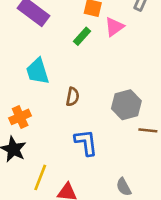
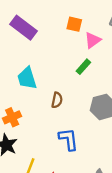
green rectangle: (82, 36) -> (83, 67), moved

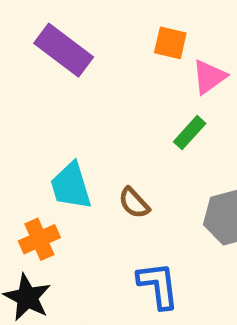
cyan trapezoid: (27, 78) -> (71, 186), moved
brown semicircle: (57, 100) -> (134, 203), turned 126

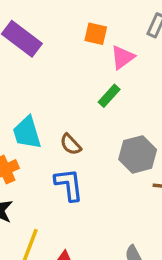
blue L-shape: (158, 285) -> (69, 185), moved

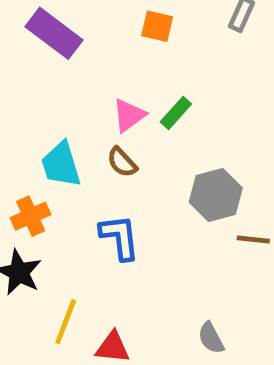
pink triangle: (123, 57) -> (129, 115), moved
brown semicircle: (71, 144) -> (122, 162), moved

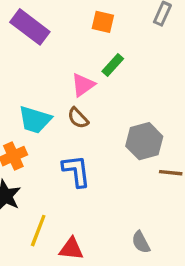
green rectangle: (176, 113) -> (113, 65), moved
cyan trapezoid: (61, 165) -> (35, 120), turned -56

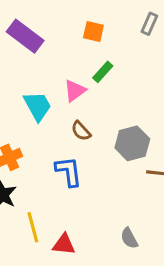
brown semicircle: (78, 118) -> (81, 131), moved
cyan trapezoid: (35, 120) -> (38, 106), moved, turned -136
yellow line: (38, 231) -> (33, 227), turned -36

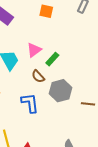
green rectangle: (103, 72) -> (52, 59), moved
gray hexagon: (132, 143) -> (60, 91), moved

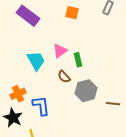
green rectangle: (52, 59) -> (78, 60), turned -56
blue L-shape: (30, 103) -> (41, 106), moved

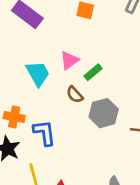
green rectangle: (78, 60) -> (93, 72), turned 64
orange cross: (18, 94) -> (14, 117), turned 35

